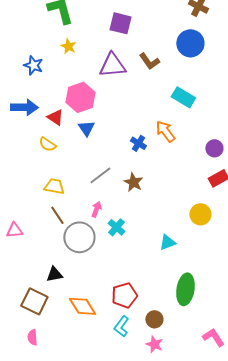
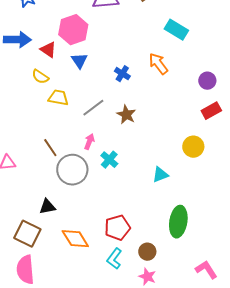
blue cross: (138, 143) -> (122, 74), moved
yellow trapezoid: (54, 186) -> (58, 98), moved
pink semicircle: (32, 337) -> (25, 270), size x1.8

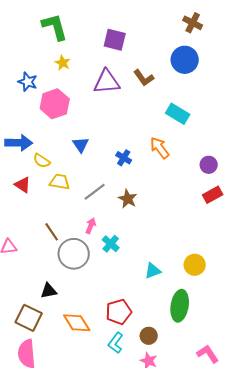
pink hexagon: (73, 30) -> (55, 104), moved
blue arrow: (17, 40) -> (19, 143), moved
red triangle: (48, 50) -> (23, 185), moved
yellow circle: (193, 147) -> (195, 265), moved
cyan triangle: (160, 175) -> (153, 271), moved

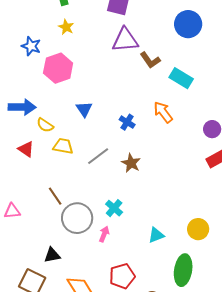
brown L-shape: (144, 78) -> (150, 60), moved
purple triangle: (107, 82) -> (125, 40), moved
pink arrow: (91, 226) -> (104, 234), moved

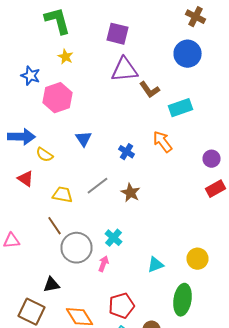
cyan rectangle: (181, 78) -> (180, 108), turned -50
yellow trapezoid: (63, 146) -> (62, 195), moved

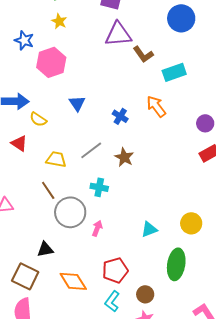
cyan cross: (114, 238) -> (99, 187), moved, turned -30

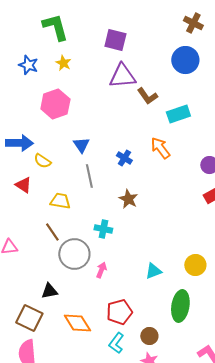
blue star: (24, 40) -> (28, 65), moved
gray line: (91, 150) -> (89, 176), moved, turned -65

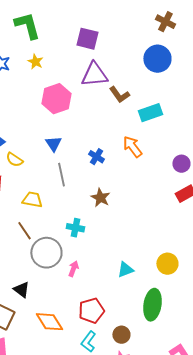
pink hexagon: (55, 104) -> (56, 99), moved
black triangle: (49, 291) -> (21, 290), turned 48

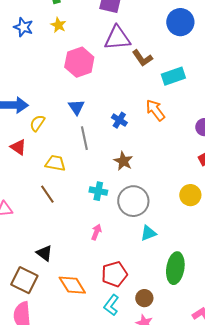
yellow semicircle: (14, 160) -> (37, 123), turned 90
gray circle: (46, 253) -> (133, 201), moved
yellow circle: (167, 264) -> (190, 195), moved

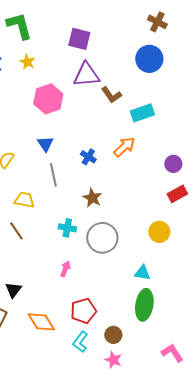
orange arrow: (155, 110) -> (124, 147), turned 85
cyan triangle: (148, 233) -> (142, 273), moved, turned 30
black triangle: (44, 253) -> (13, 290), turned 30

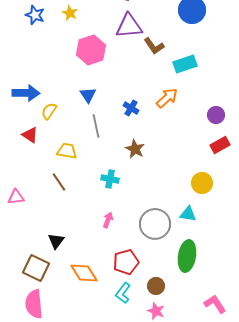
gray circle: (102, 238) -> (155, 224), moved
cyan triangle: (142, 273) -> (188, 214), moved

